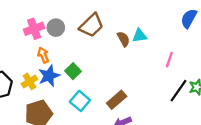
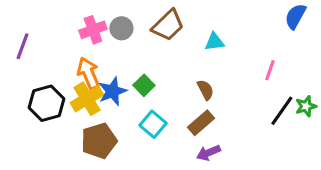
cyan triangle: (140, 36) -> (214, 42), moved
brown semicircle: (123, 39) -> (205, 90), moved
orange arrow: (43, 55) -> (88, 73), moved, size x1.5
yellow cross: (29, 81) -> (87, 99), size x1.5

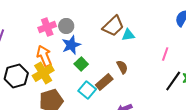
brown trapezoid: (168, 25) -> (113, 26), moved
blue star: (112, 91) -> (71, 45), moved
brown rectangle: (201, 123) -> (104, 82), moved

